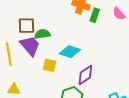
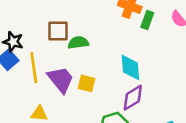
purple trapezoid: (30, 46) -> (61, 79), moved
cyan diamond: (70, 52) -> (130, 67), moved, turned 65

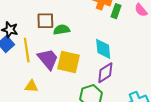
yellow square: (87, 83) -> (69, 62), size x1.6

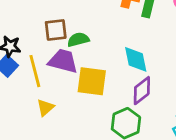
purple trapezoid: (48, 59) -> (63, 61), moved, turned -30
yellow triangle: (31, 86) -> (45, 108), moved, turned -40

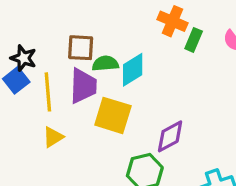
cyan diamond: (136, 59) -> (133, 70), moved, turned 60
purple trapezoid: (63, 61) -> (83, 86), turned 68

